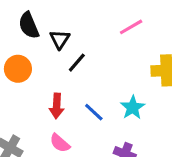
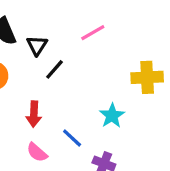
pink line: (131, 27) -> (93, 33), moved
blue line: (94, 112) -> (72, 138), moved

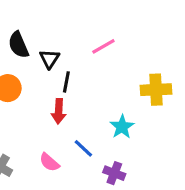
black line: (55, 69) -> (66, 82), turned -30
red arrow: (34, 114) -> (59, 111), moved

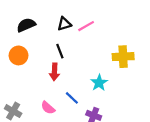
black semicircle: (18, 45) -> (26, 25), turned 90
black triangle: (49, 59) -> (64, 24), moved, turned 40
black line: (66, 82) -> (60, 51), turned -32

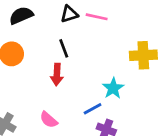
pink line: (86, 26) -> (97, 17), turned 42
blue line: (72, 98) -> (93, 109), moved, turned -72

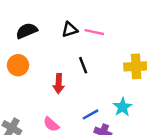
black line: (64, 48) -> (83, 65), moved
cyan star: (113, 88) -> (123, 107), moved

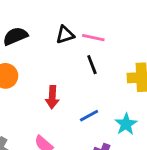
black line: (83, 65) -> (92, 65), moved
blue line: (91, 114) -> (89, 116), moved

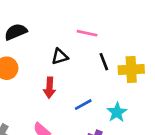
black triangle: (65, 35) -> (60, 57), moved
black line: (92, 65) -> (104, 62), moved

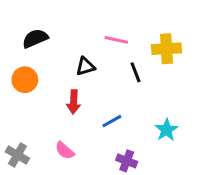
yellow cross: (131, 69) -> (166, 49), moved
cyan star: (117, 112) -> (166, 130), moved

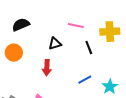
blue line: (112, 121) -> (85, 80), moved

